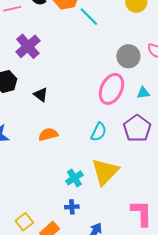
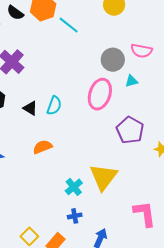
cyan triangle: (143, 93) -> (131, 81), moved
cyan semicircle: (99, 132) -> (54, 106), moved

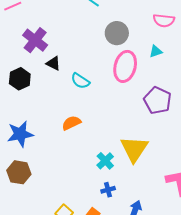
gray circle: (113, 60) -> (117, 33), moved
cyan semicircle: (54, 106) -> (80, 81), turned 108
black triangle: (30, 108) -> (53, 63), moved

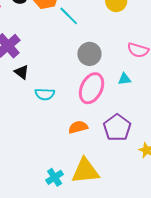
cyan semicircle: (80, 81) -> (45, 94), turned -42
orange semicircle: (71, 123) -> (78, 127), moved
yellow triangle: (134, 149) -> (85, 171), turned 40

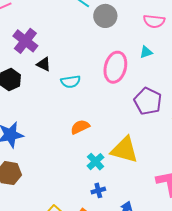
gray circle: (89, 54) -> (105, 16), moved
orange semicircle: (78, 127) -> (80, 127), moved
yellow triangle: (85, 171) -> (124, 150), turned 32

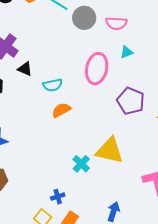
pink semicircle: (154, 21) -> (116, 23), moved
orange semicircle: (80, 127) -> (61, 110), moved
blue cross: (98, 190) -> (58, 197), moved

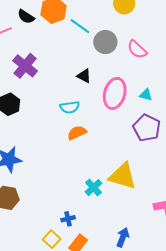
pink semicircle: (116, 23) -> (137, 49), turned 35
cyan triangle: (127, 52) -> (146, 95), moved, turned 32
black triangle: (25, 69) -> (84, 76), moved

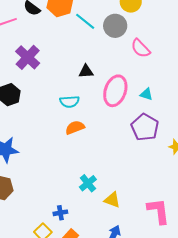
gray circle: (105, 42) -> (115, 26), moved
black triangle: (84, 76) -> (86, 71), turned -35
yellow triangle: (123, 176) -> (112, 200), moved, size x0.6

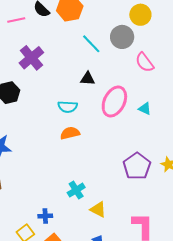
cyan line: (85, 21) -> (91, 44), moved
purple pentagon: (145, 127) -> (137, 166), moved

